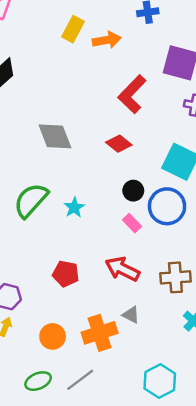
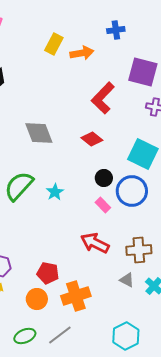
red pentagon: (66, 274) -> (48, 273), moved
gray triangle: (131, 315) -> (127, 280), moved

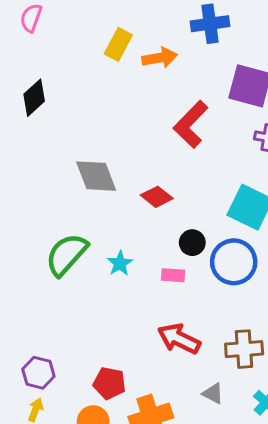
blue cross: (116, 30) -> (210, 24), size x1.4
red diamond: (92, 139) -> (157, 197), moved
pink rectangle: (103, 205) -> (173, 275), moved, turned -42
gray triangle: (127, 280) -> (213, 393), moved

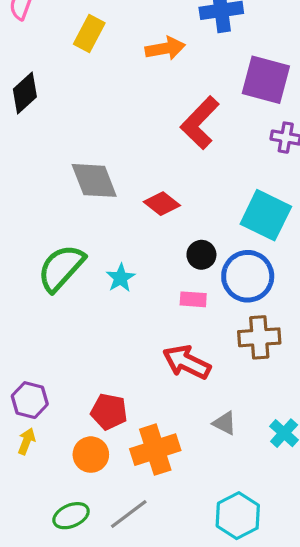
yellow rectangle: (118, 44) -> (89, 34), moved
pink rectangle: (173, 275) -> (193, 299), moved
brown cross: (244, 349) -> (259, 337), moved

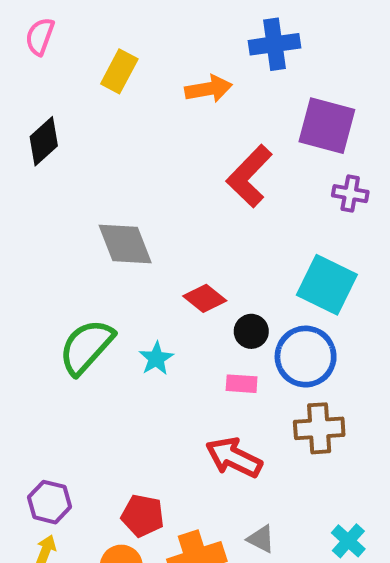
red diamond: (162, 204) -> (205, 298), moved
gray triangle: (225, 423) -> (261, 539), moved

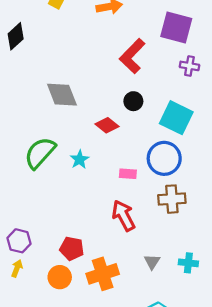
black circle: (251, 331) -> (133, 101), moved
red arrow: (234, 457) -> (123, 216), turned 36
gray triangle: (261, 539) -> (152, 262), moved, turned 35
cyan cross: (348, 541) -> (188, 263), turned -36

